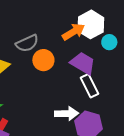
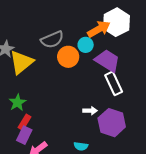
cyan circle: (109, 42) -> (86, 45), moved
white arrow: (67, 114) -> (90, 111), size x0.6

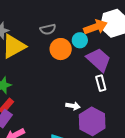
gray semicircle: (52, 40) -> (48, 29), size x0.7
white rectangle: (114, 83) -> (101, 83), size x0.7

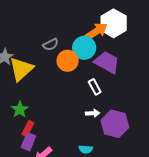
cyan circle: (80, 40) -> (84, 48), size x1.5
white rectangle: (101, 83) -> (95, 87), moved

